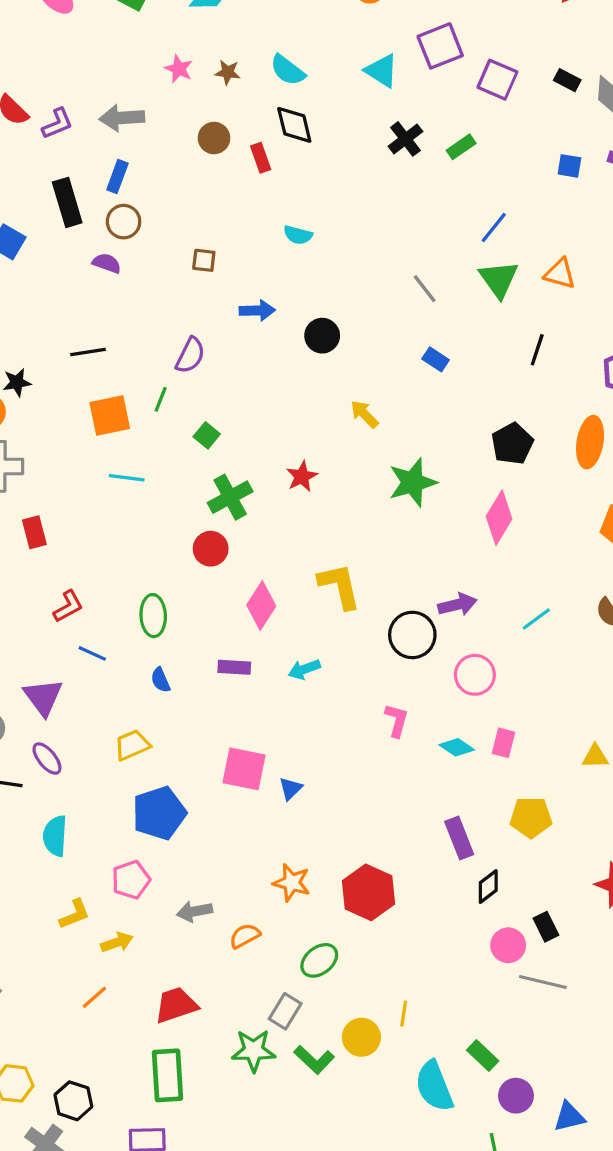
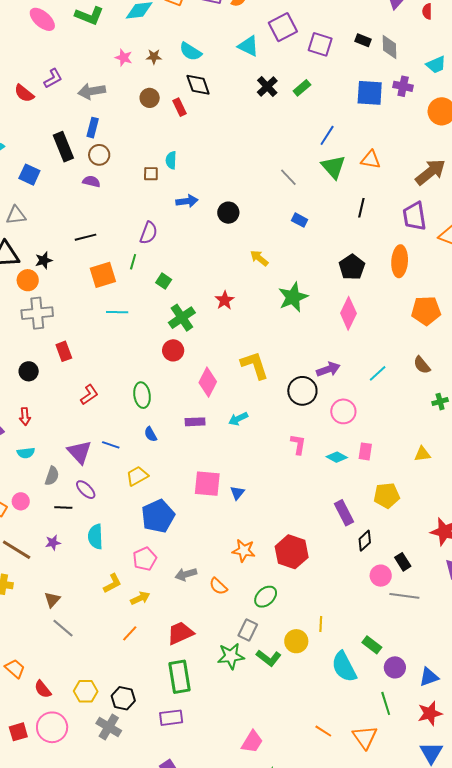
purple L-shape: (57, 124) -> (53, 78), moved
blue square: (569, 166) -> (370, 93), size x1.8
cyan semicircle: (298, 235) -> (171, 160), moved, turned 84
blue line: (92, 653) -> (111, 445), moved
orange semicircle: (245, 936) -> (218, 586), turned -102

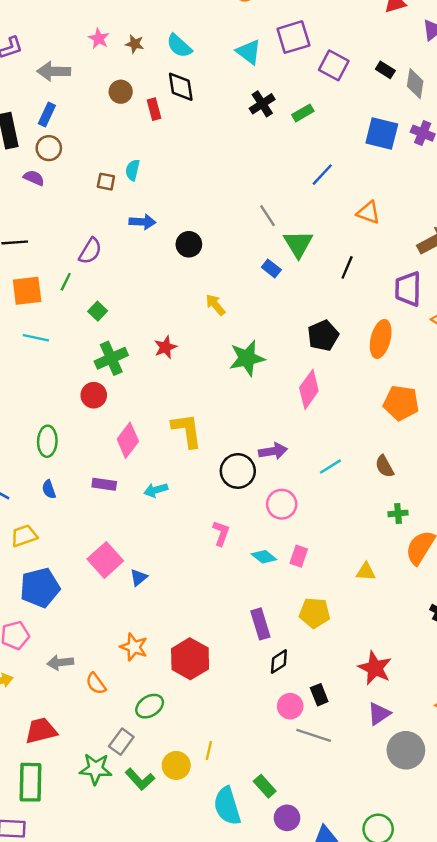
green triangle: (333, 167) -> (298, 244), moved
pink square: (207, 484) -> (105, 560), turned 32

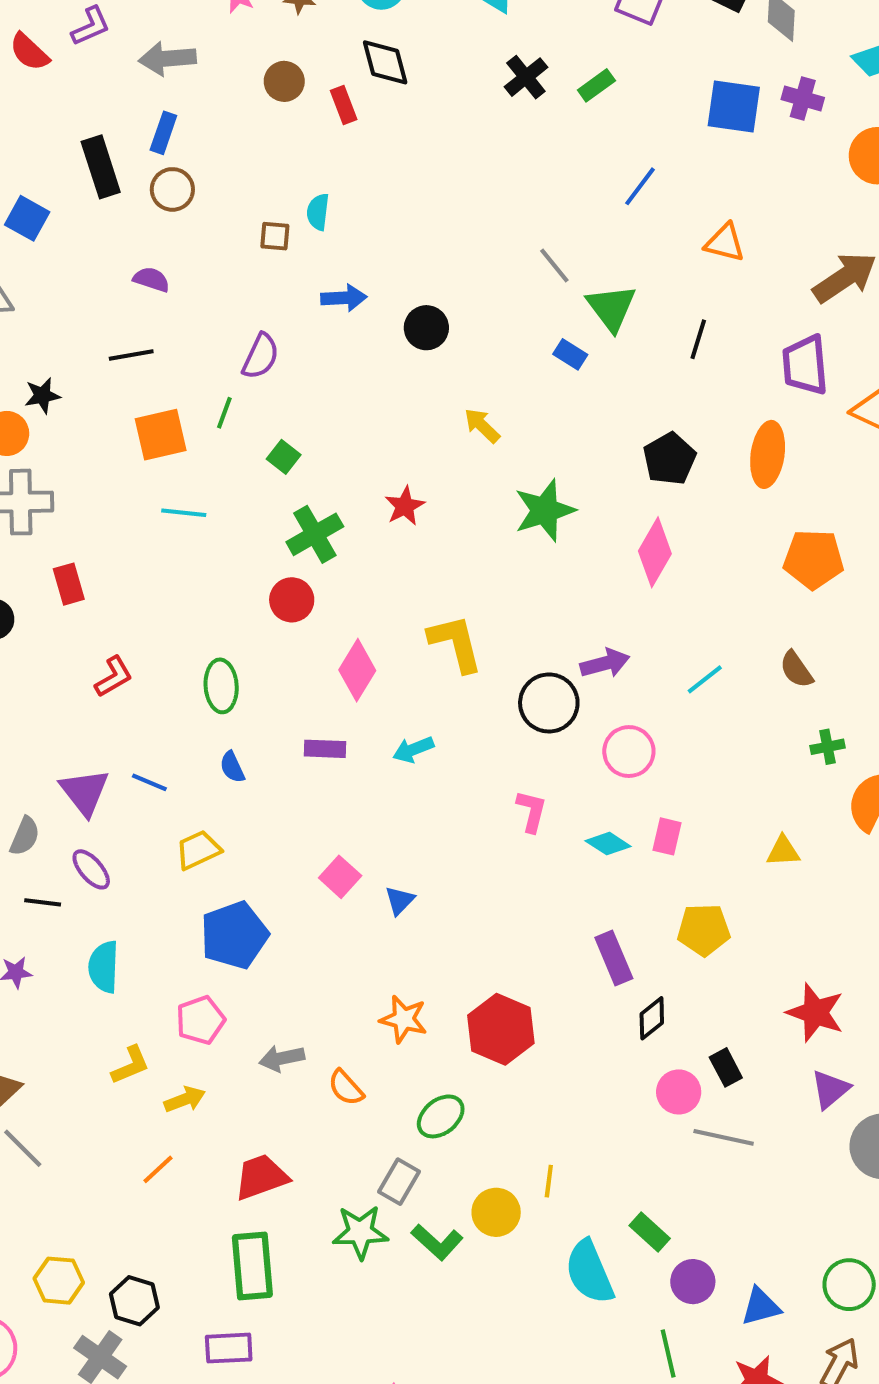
purple semicircle: (34, 178) -> (151, 279), moved
pink square: (105, 560) -> (340, 877), size x0.7

